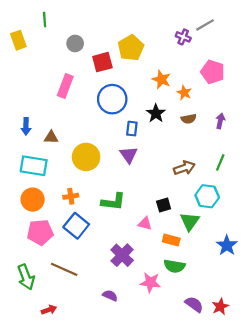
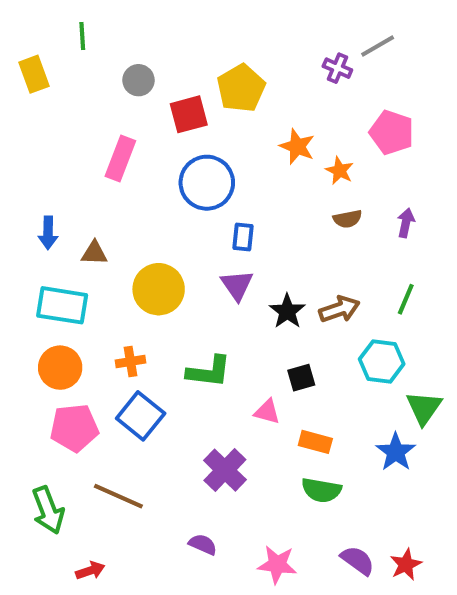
black star: (156, 113) -> (287, 311), moved
green triangle: (190, 221) -> (424, 408), moved
blue star: (227, 245) -> (396, 452), moved
pink star: (150, 282) -> (277, 564), moved

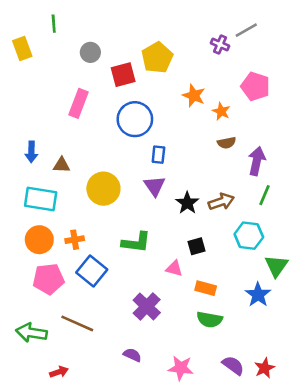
purple arrow: (406, 223) -> (257, 161), moved, size x1.5
orange cross: (130, 362) -> (75, 240), moved
green arrow: (48, 510) -> (31, 333), turned 120

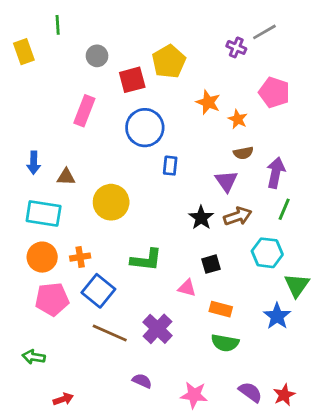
purple triangle: (155, 186) -> (226, 181), moved
brown line: (77, 323) -> (110, 333), moved
green arrow: (31, 333) -> (34, 357), size x0.7

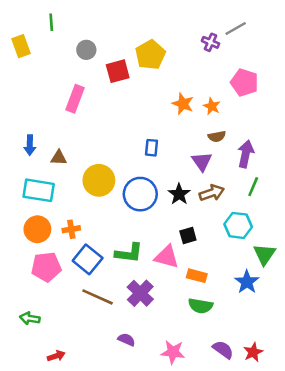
orange star: (208, 102) -> (183, 104), moved
blue circle: (145, 128) -> (140, 194), moved
green L-shape: (146, 260) -> (129, 253), moved
pink triangle: (187, 288) -> (167, 257), size x1.5

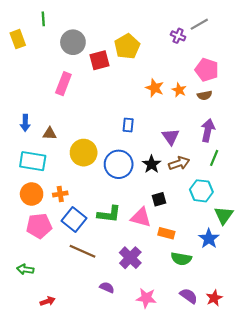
gray circle: (86, 50) -> (73, 42), size x1.5
brown semicircle: (217, 136) -> (205, 95), moved
purple cross: (140, 293) -> (130, 258), moved
green semicircle: (200, 306) -> (181, 259), moved

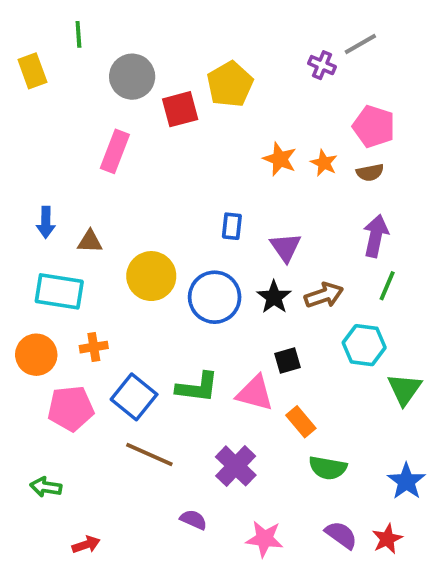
purple triangle: (171, 137) -> (286, 247), moved
orange circle: (32, 194) -> (36, 355), moved
orange cross: (60, 194) -> (94, 347), moved
orange rectangle: (166, 233) -> (301, 422), turned 35
blue star: (209, 239) -> (406, 481), moved

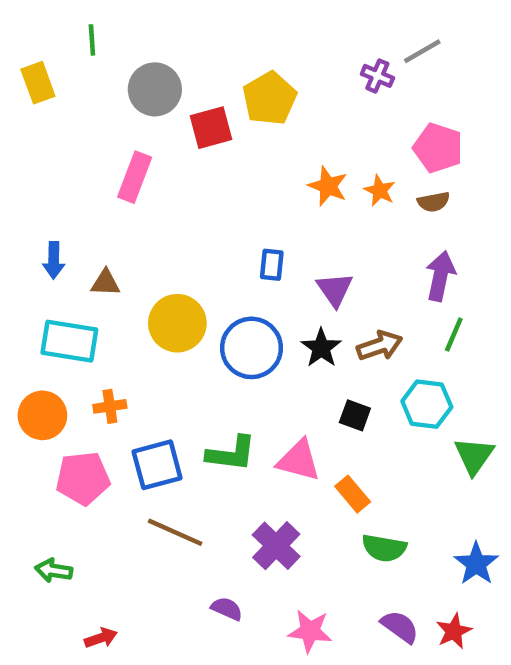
black square: (287, 360) -> (355, 415), moved, turned 36
blue square: (134, 397) -> (157, 465), turned 36

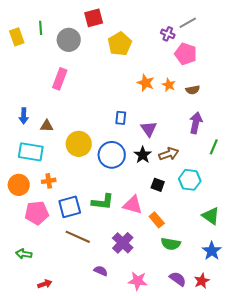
green line: (92, 40) -> (41, 28), moved
red square: (211, 128) -> (94, 18), moved
pink pentagon: (438, 148) -> (186, 54), moved
green line: (454, 334) -> (214, 147), moved
green triangle: (474, 456) -> (211, 216), moved, turned -30

